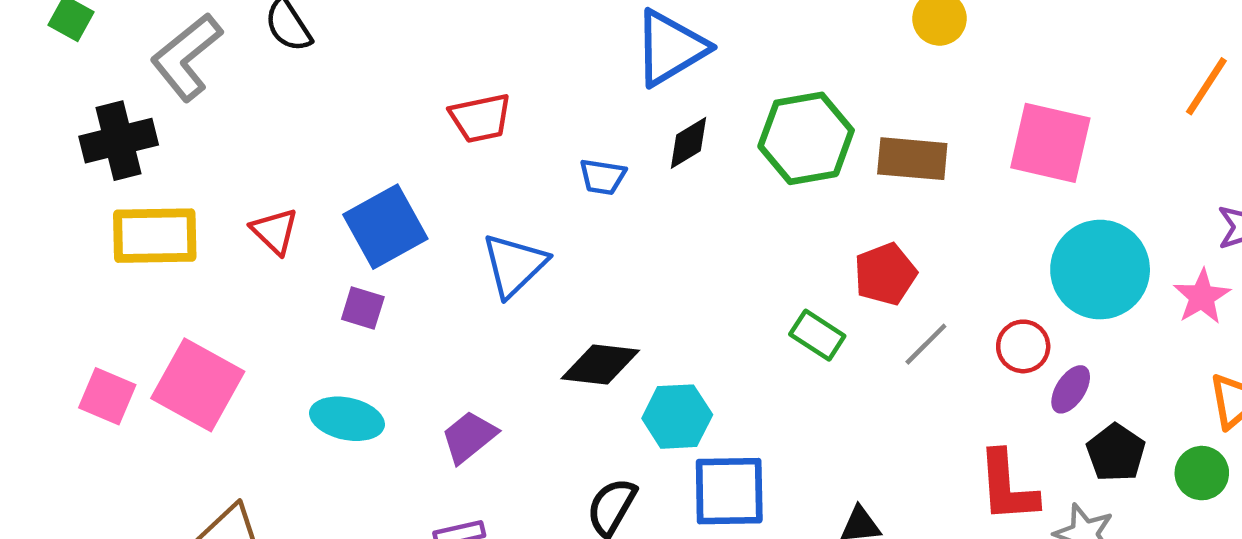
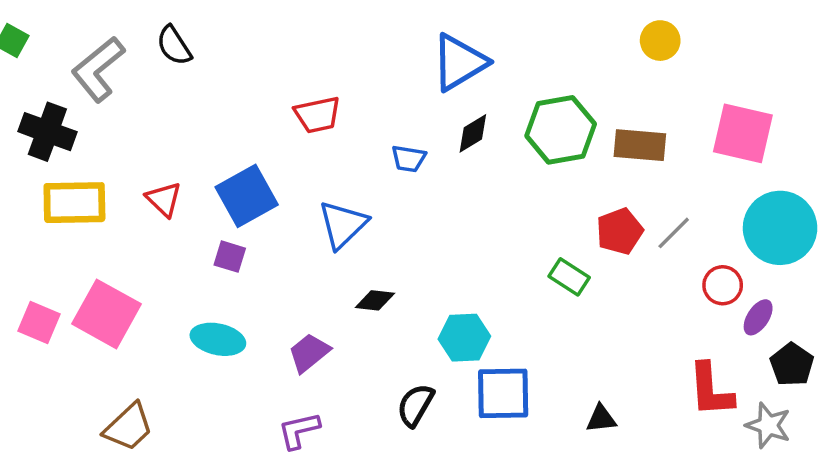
black cross: (119, 141) -> (47, 132), turned 34
gray line: (926, 344) -> (674, 233), moved
black diamond: (600, 365) -> (375, 300), moved, size x0.7

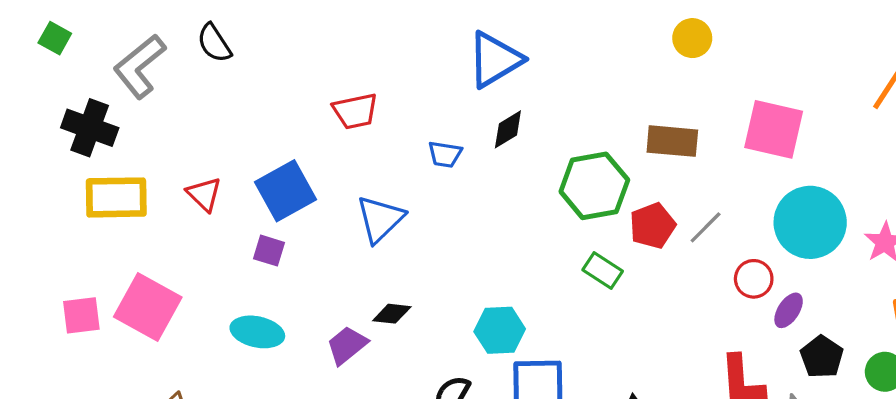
green hexagon: (561, 130) -> (594, 186), moved
black diamond: (375, 300) -> (392, 314), moved
pink square: (39, 322) -> (81, 315), turned -30

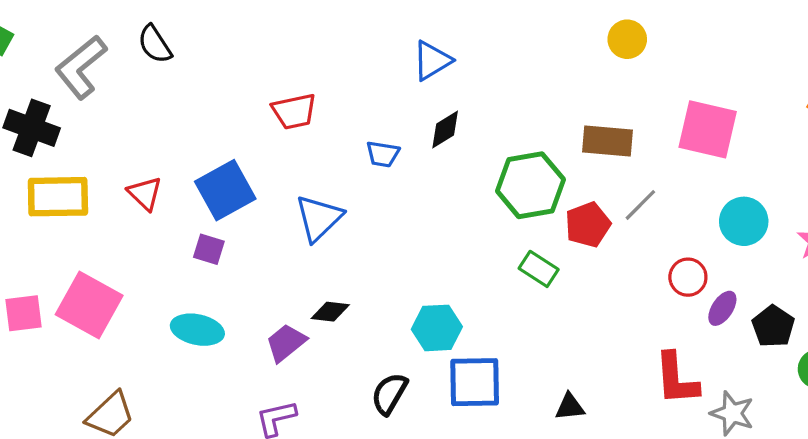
blue triangle: (495, 60) -> (432, 61), size x0.7
cyan circle: (810, 222) -> (744, 221), size x0.7
gray line: (706, 227) -> (640, 205), moved
black pentagon: (822, 357) -> (773, 326), moved

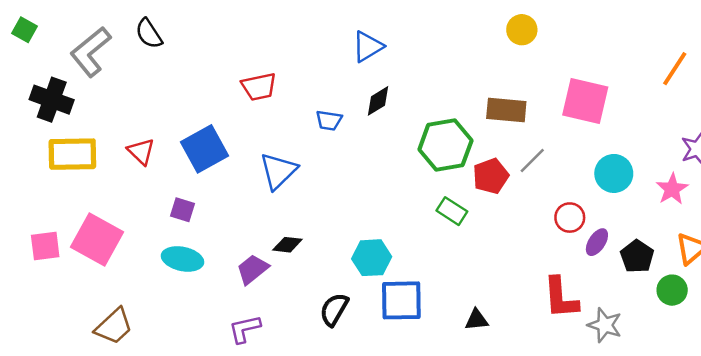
purple square: (209, 249) -> (182, 210), moved

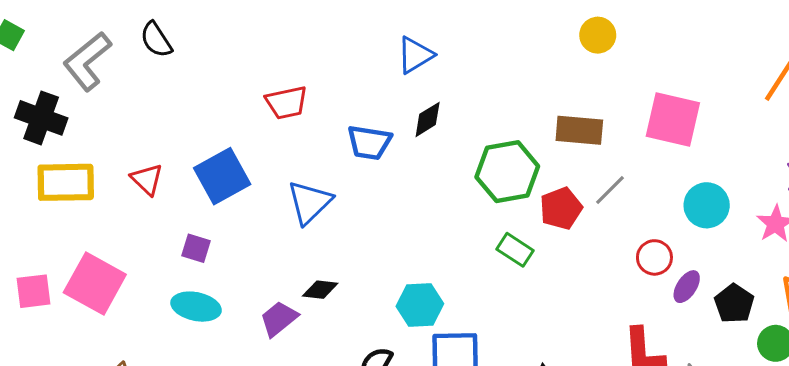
blue trapezoid: (329, 120) -> (369, 142), size x1.4

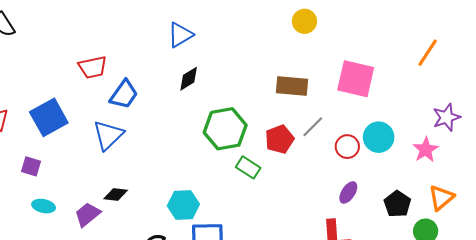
blue trapezoid: (369, 142) -> (124, 94), moved, turned -64
green hexagon: (507, 172) -> (225, 129), moved
red circle: (654, 257) -> (347, 147), moved
purple ellipse: (687, 287) -> (348, 192), moved
cyan ellipse: (196, 307) -> (44, 206), moved, size x0.7

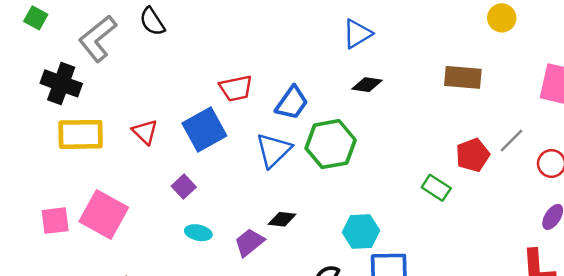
red trapezoid: (93, 67) -> (236, 88), moved
black diamond: (189, 79) -> (367, 85), turned 40
brown rectangle: (292, 86) -> (463, 77), moved
green hexagon: (225, 129) -> (331, 144), moved
purple square: (31, 166) -> (184, 187), turned 30

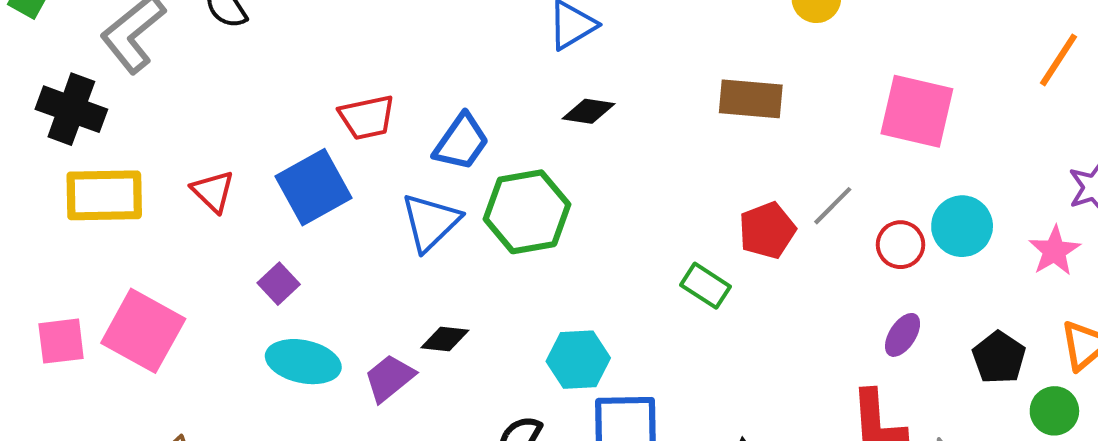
cyan ellipse: (198, 233) -> (303, 362), size x1.6

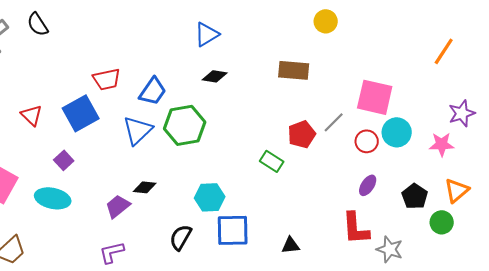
pink square: (917, 111) -> (375, 97), moved
pink star: (1054, 251) -> (442, 144), turned 30
cyan ellipse: (303, 362) -> (53, 198), moved

